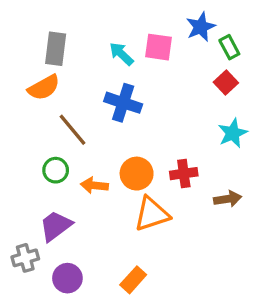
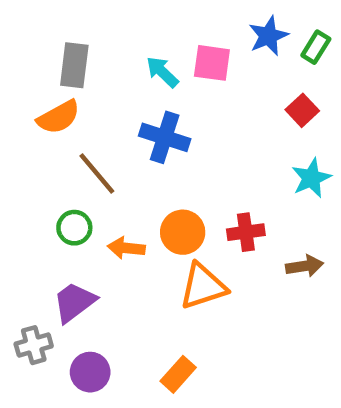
green rectangle: (229, 47) -> (316, 47), moved, turned 60

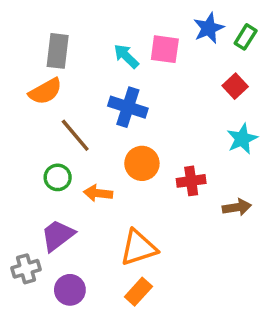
orange circle: (183, 232) -> (142, 163), moved
orange triangle: (203, 286) -> (138, 248), moved

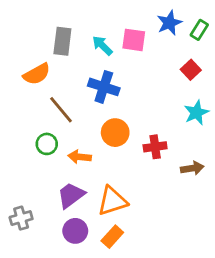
gray rectangle: (58, 51) -> (62, 41), moved
purple trapezoid: (58, 235) -> (71, 195), moved
purple circle: (70, 290) -> (75, 231), moved

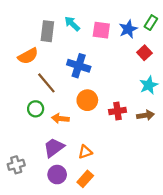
blue star: (169, 23) -> (128, 29), moved
cyan arrow: (102, 46) -> (72, 24), moved
brown arrow: (192, 168) -> (145, 115), moved
orange triangle: (112, 201) -> (85, 152), size x0.6

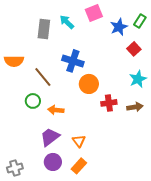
pink square: (101, 30) -> (94, 13), moved, turned -30
orange semicircle: (28, 56) -> (14, 61), moved, turned 30
orange circle: (87, 100) -> (89, 84), moved
orange triangle: (85, 152) -> (79, 141), turned -48
gray cross: (16, 165) -> (15, 168), moved

